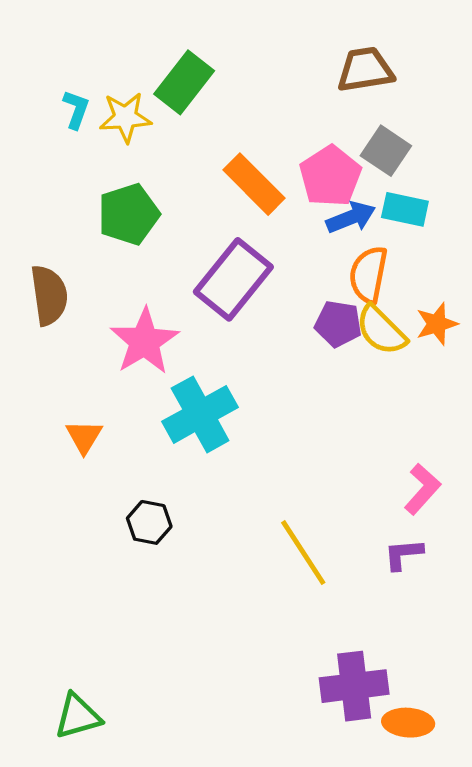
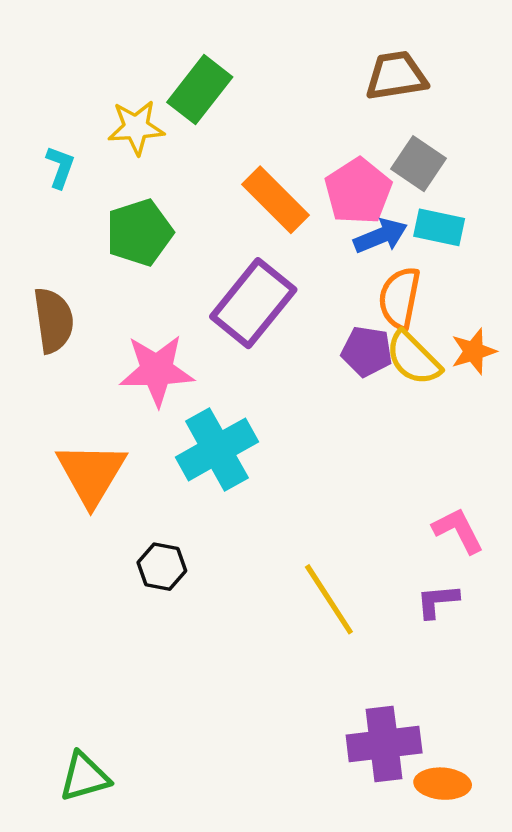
cyan L-shape: (76, 109) -> (60, 167), moved
pink star: (144, 341) -> (157, 370), turned 30
orange triangle: (84, 437) -> (91, 474), size x1.8
pink L-shape: (422, 489) -> (458, 530), turned -69

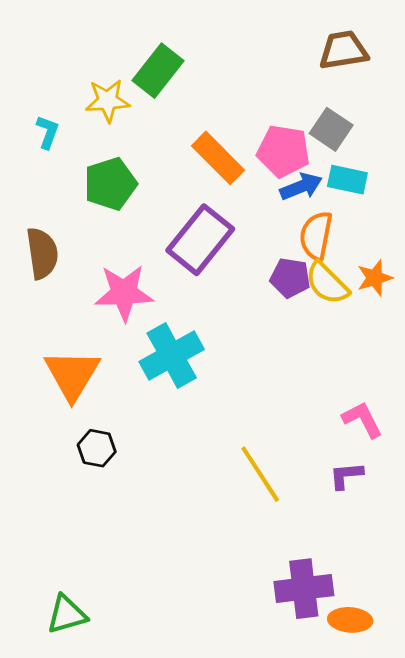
brown trapezoid: (396, 76) -> (343, 50), moved
pink pentagon: (358, 191) -> (283, 151), turned -30
black hexagon: (162, 567) -> (97, 448), moved

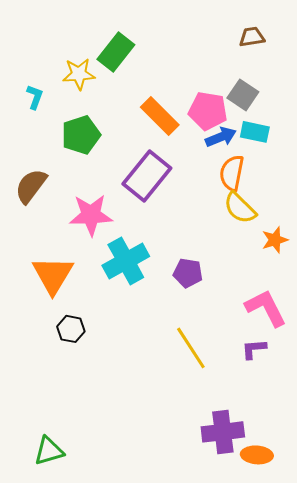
brown trapezoid: (343, 50) -> (252, 37), size x0.7
brown semicircle: (42, 253) -> (31, 186), turned -135
purple pentagon: (290, 278) -> (188, 273), moved
orange star: (375, 278) -> (275, 240), moved
pink L-shape: (362, 420) -> (266, 308), size x1.4

